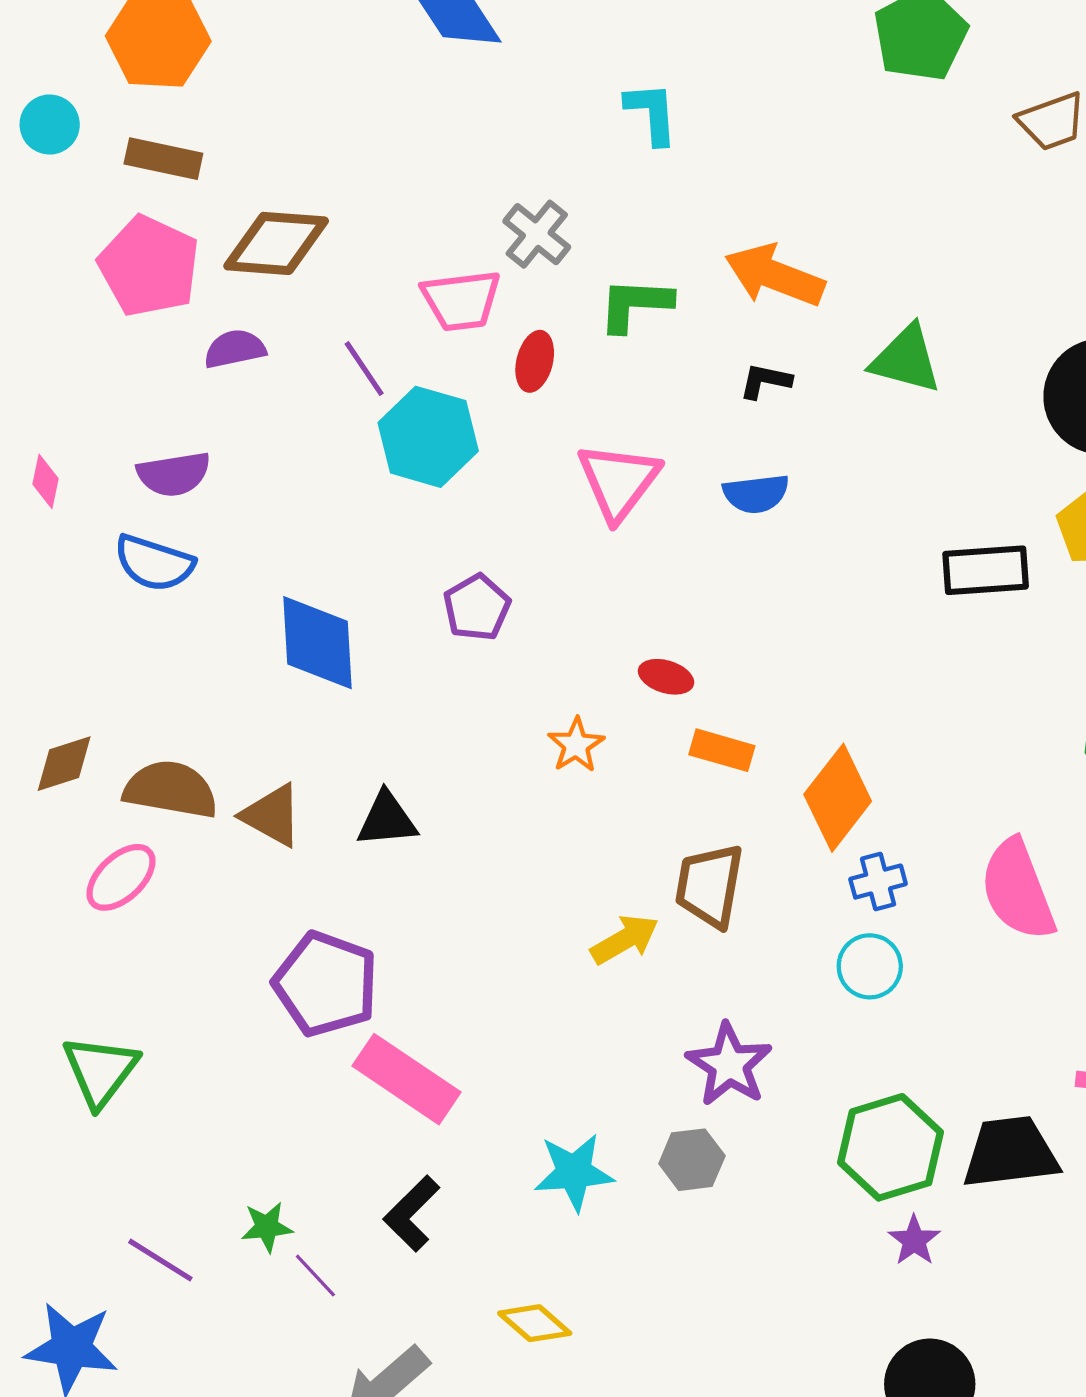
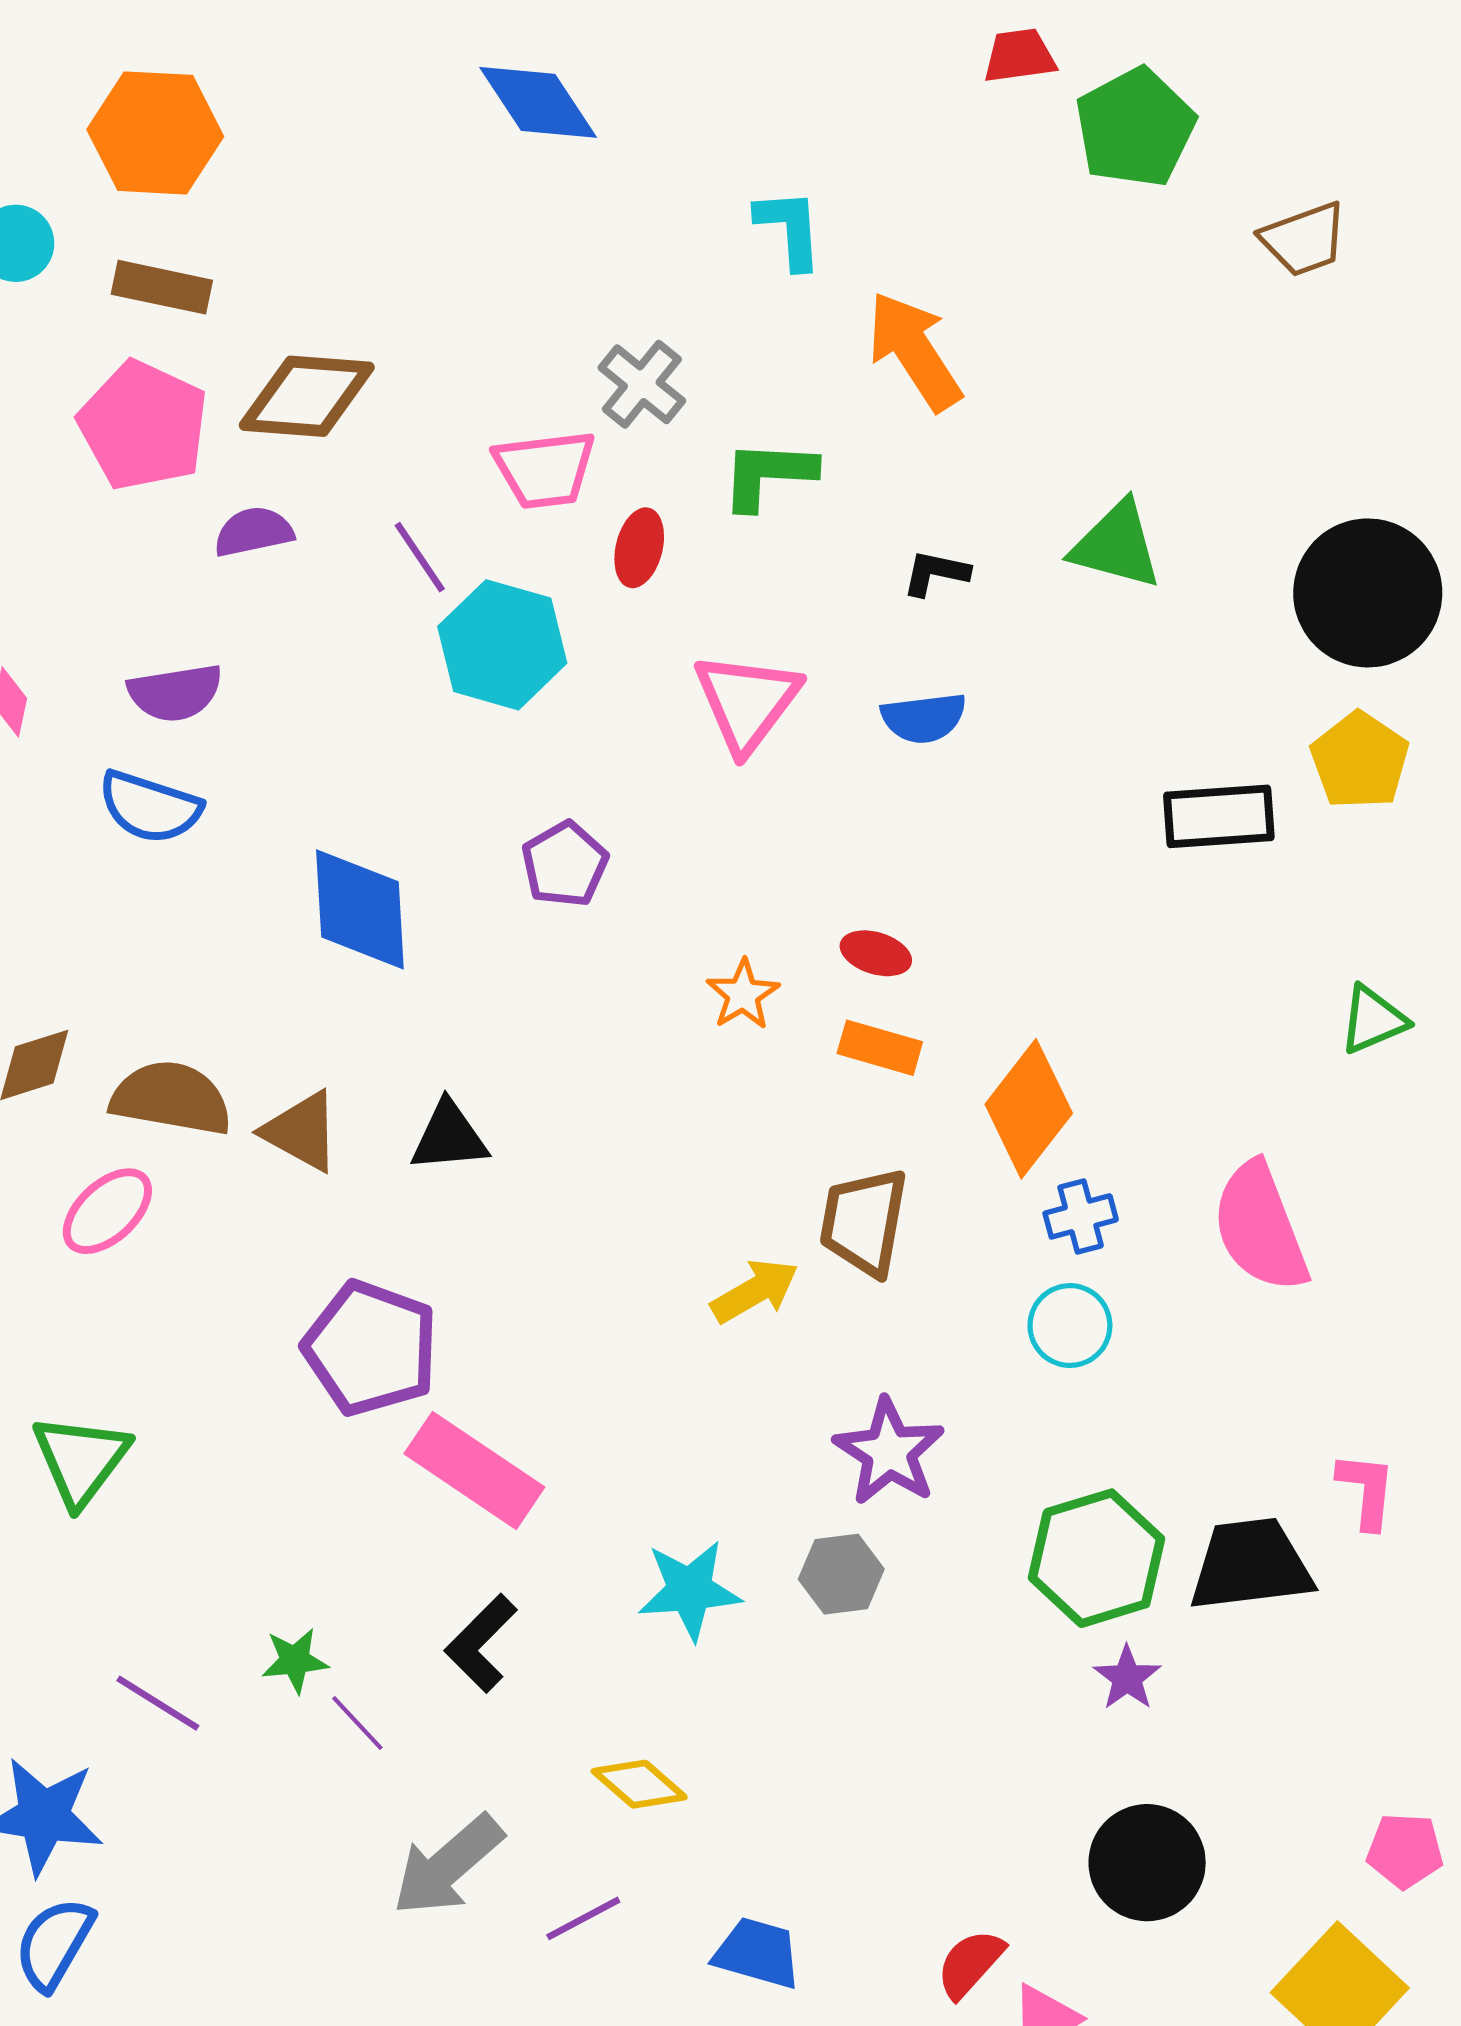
orange arrow: (775, 275) -> (914, 351), moved, turned 36
red ellipse: (666, 677) -> (876, 953), moved
orange star: (576, 745) -> (743, 994), moved

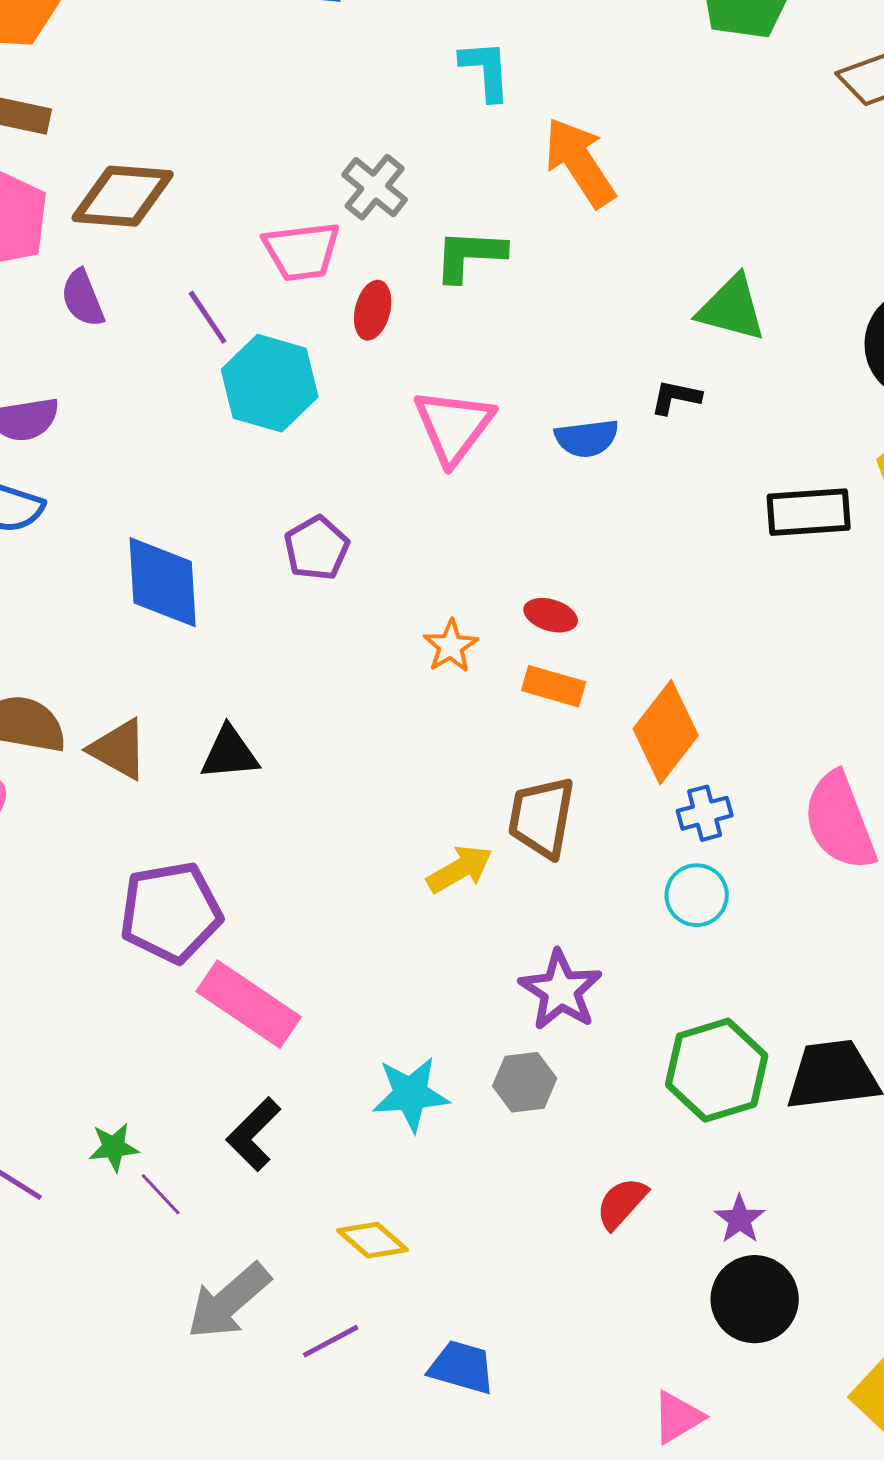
purple semicircle: (254, 532) -> (83, 298), turned -100
black L-shape: (936, 573) -> (676, 397), moved
purple pentagon: (371, 1348) -> (171, 912), turned -30
purple star: (1127, 1678) -> (740, 1219), moved
red semicircle: (970, 1964) -> (622, 1203), moved

